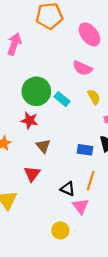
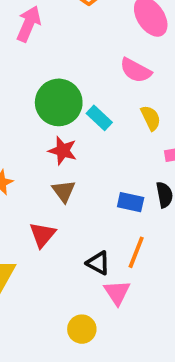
red star: (29, 120) -> (63, 151), moved

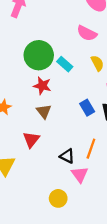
blue rectangle: (131, 202) -> (87, 108), moved, turned 49

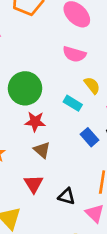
cyan rectangle: (65, 64) -> (73, 103), moved
black triangle: (67, 156) -> (67, 196), moved

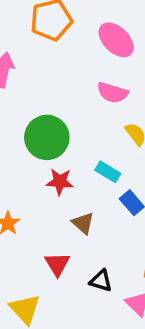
cyan rectangle: (73, 103) -> (108, 172), moved
brown triangle: (42, 150) -> (83, 223), moved

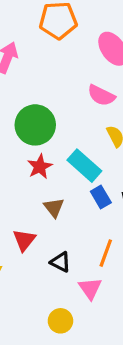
cyan rectangle: (108, 172) -> (84, 166), size x1.5
red star: (60, 182) -> (40, 167), turned 30

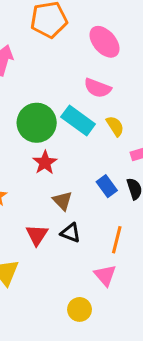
cyan rectangle: (84, 166) -> (78, 121), moved
black triangle: (61, 262) -> (71, 233), moved

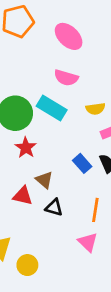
yellow semicircle: (115, 126) -> (95, 109), moved, turned 120
red triangle: (37, 235) -> (23, 196), moved, turned -45
yellow circle: (80, 309) -> (27, 265), moved

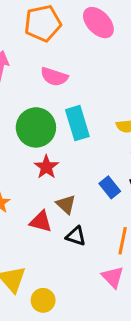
pink ellipse: (69, 36) -> (98, 23), moved
pink semicircle: (66, 78) -> (54, 77), moved
cyan rectangle: (52, 108) -> (77, 123), turned 40

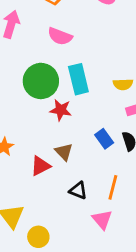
red star: (46, 167) -> (61, 110), moved, turned -30
red triangle: (41, 222) -> (40, 166), turned -45
black triangle: (76, 236) -> (78, 190), moved

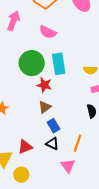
blue rectangle: (104, 139) -> (54, 126), moved
brown triangle: (64, 152) -> (45, 107), moved, turned 32
red triangle: (40, 166) -> (25, 147), moved

